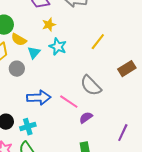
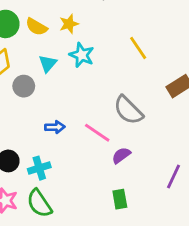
yellow semicircle: (19, 40) -> (36, 27), moved
yellow line: (98, 42) -> (138, 48), turned -72
blue arrow: (39, 98) -> (55, 127), size x0.6

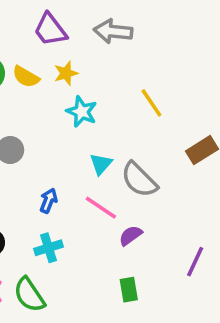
cyan triangle: (48, 63) -> (101, 164), moved
blue arrow: (55, 127) -> (49, 201), turned -66
cyan cross: (39, 168) -> (49, 248), moved

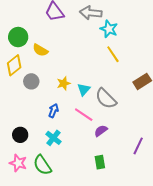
yellow star: (66, 73) -> (64, 83), moved
yellow semicircle: (26, 77) -> (40, 50), moved
cyan star: (82, 112) -> (109, 29), moved
cyan cross: (49, 248) -> (53, 138), turned -35

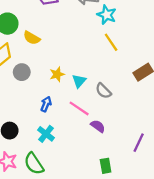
gray semicircle: (106, 99) -> (103, 91), size x0.7
purple semicircle: (101, 131) -> (98, 126), turned 72
green rectangle: (100, 162) -> (106, 166), moved

